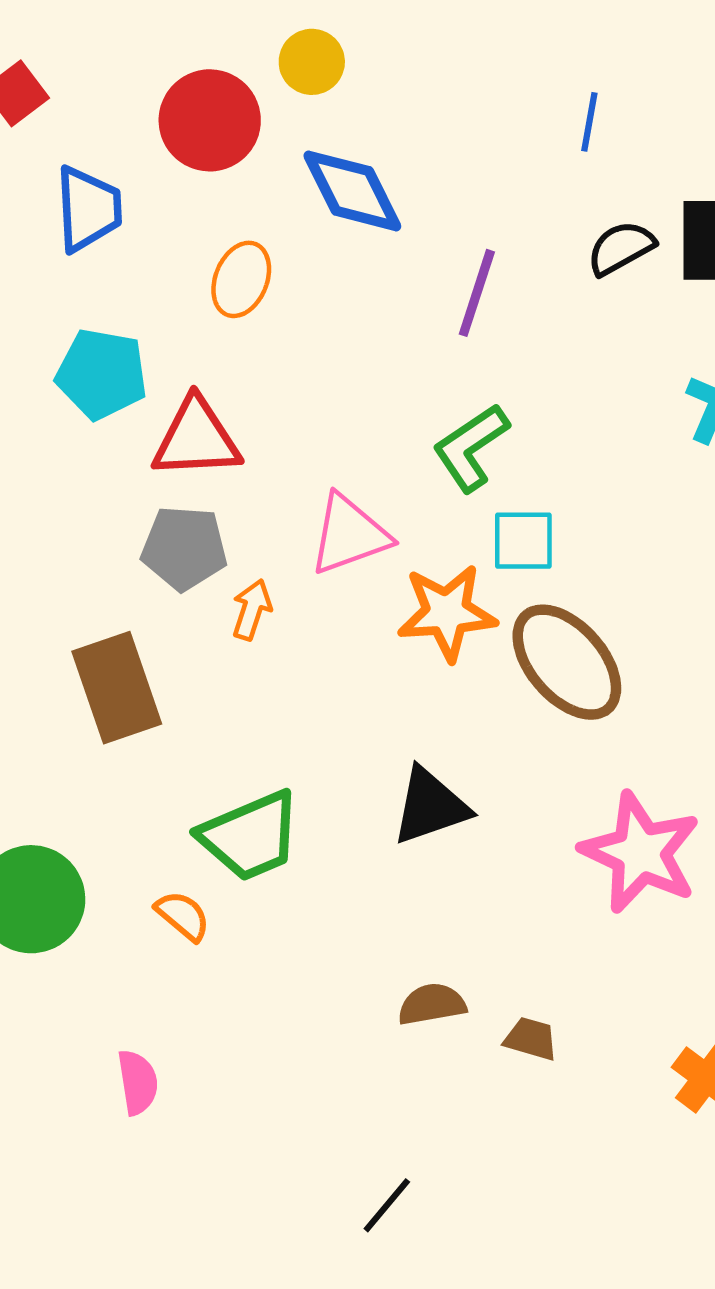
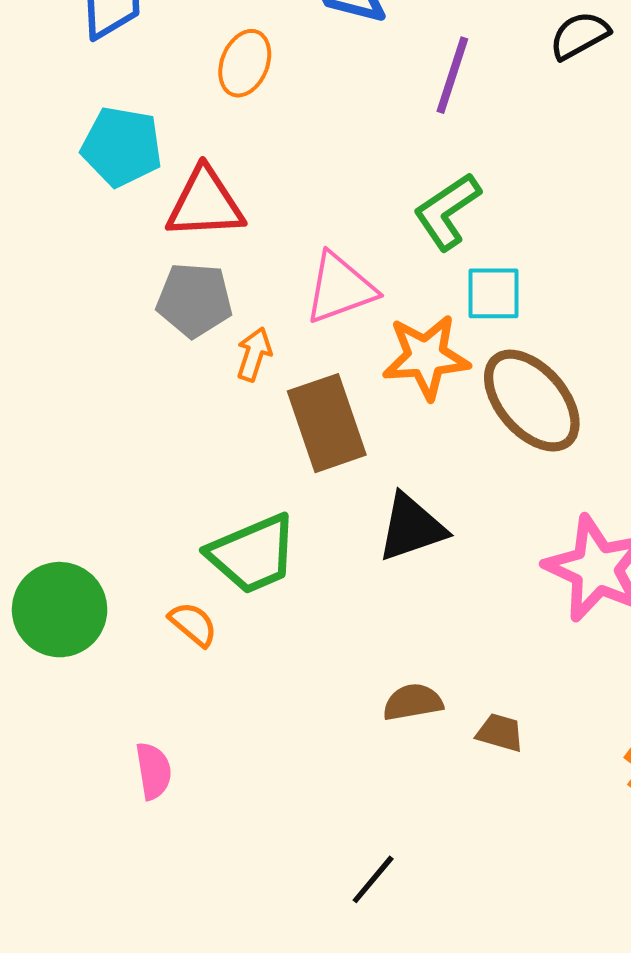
brown rectangle: (117, 688) -> (327, 423), moved

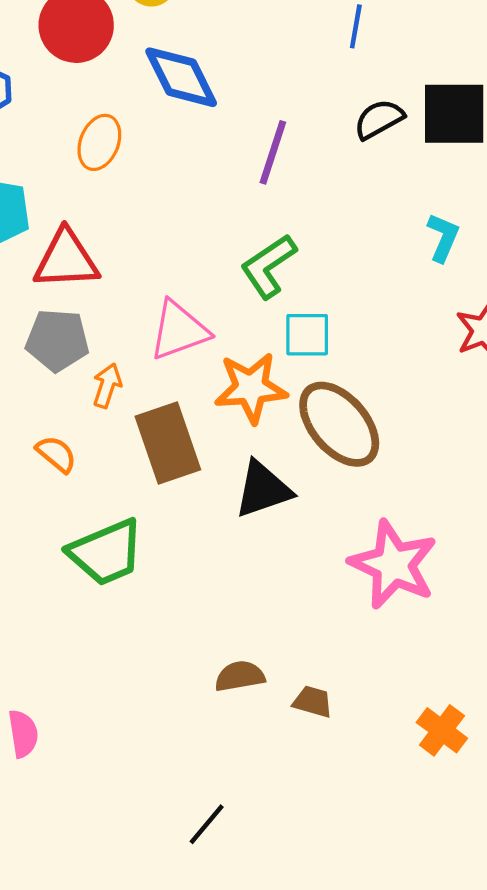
black triangle: (411, 528) -> (263, 489), moved
orange semicircle: (193, 624) -> (56, 454), moved

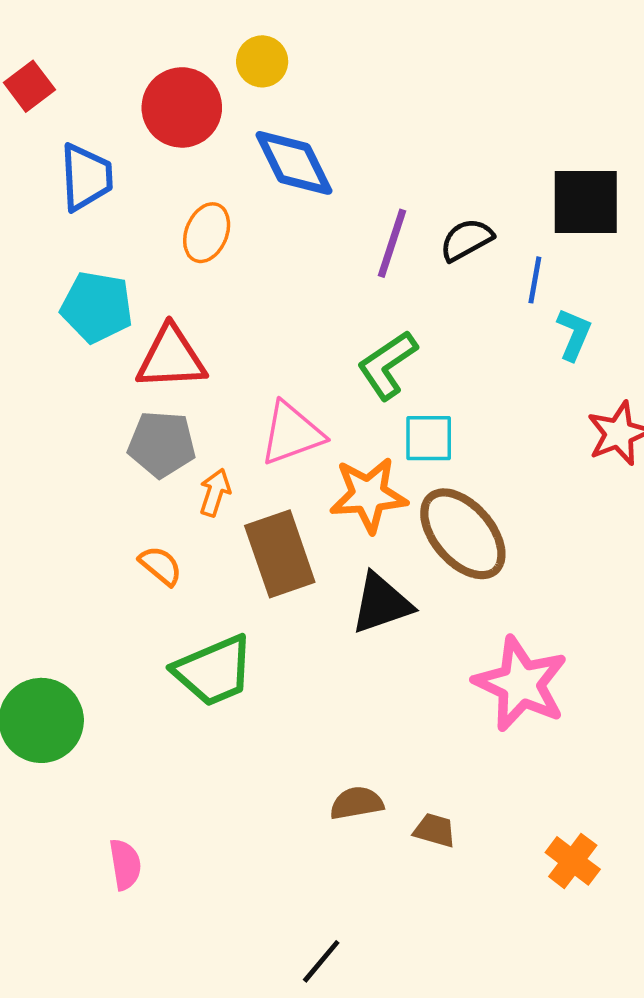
blue line: (356, 26) -> (535, 280), moved
black semicircle: (379, 119) -> (466, 240), moved

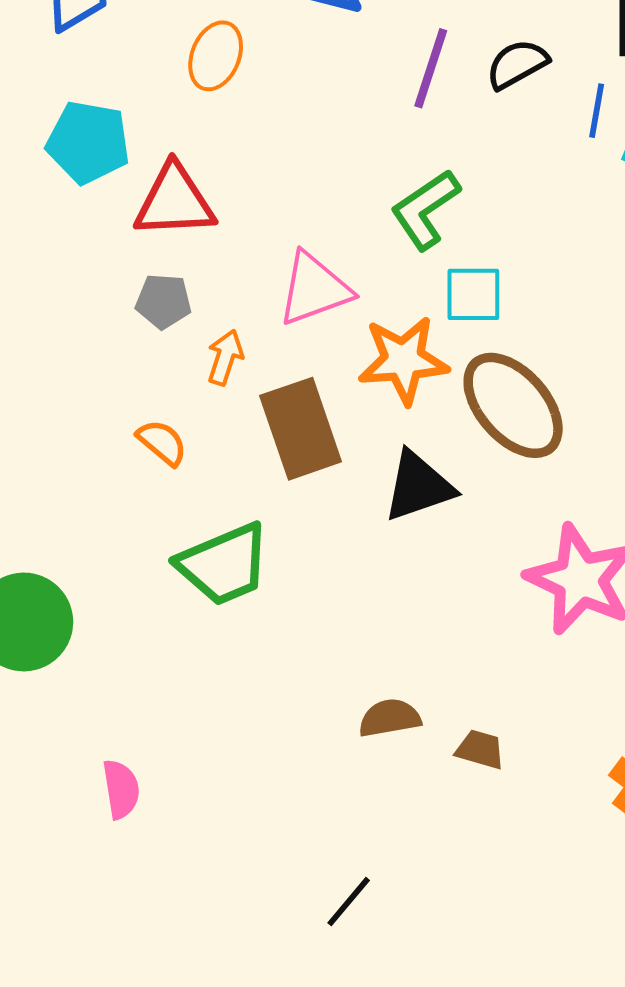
gray pentagon: (162, 444) -> (164, 301), size x0.7

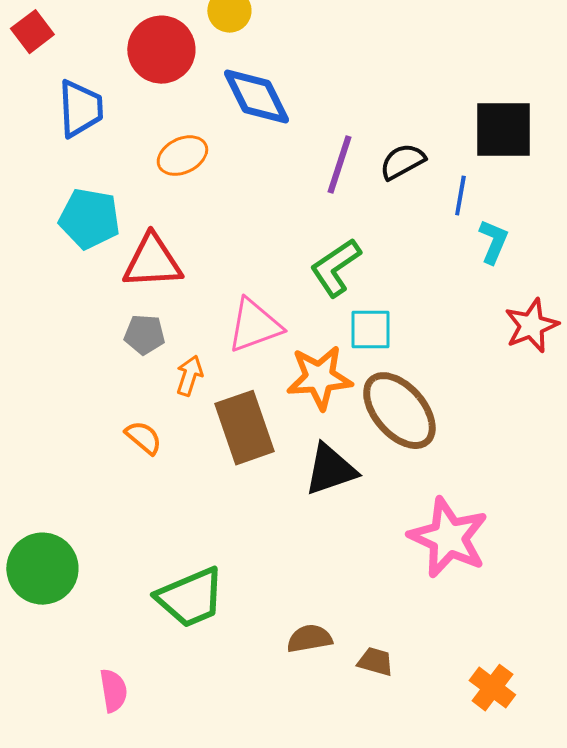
orange ellipse: (216, 56) -> (182, 156), turned 42
green trapezoid: (224, 564) -> (190, 598), moved

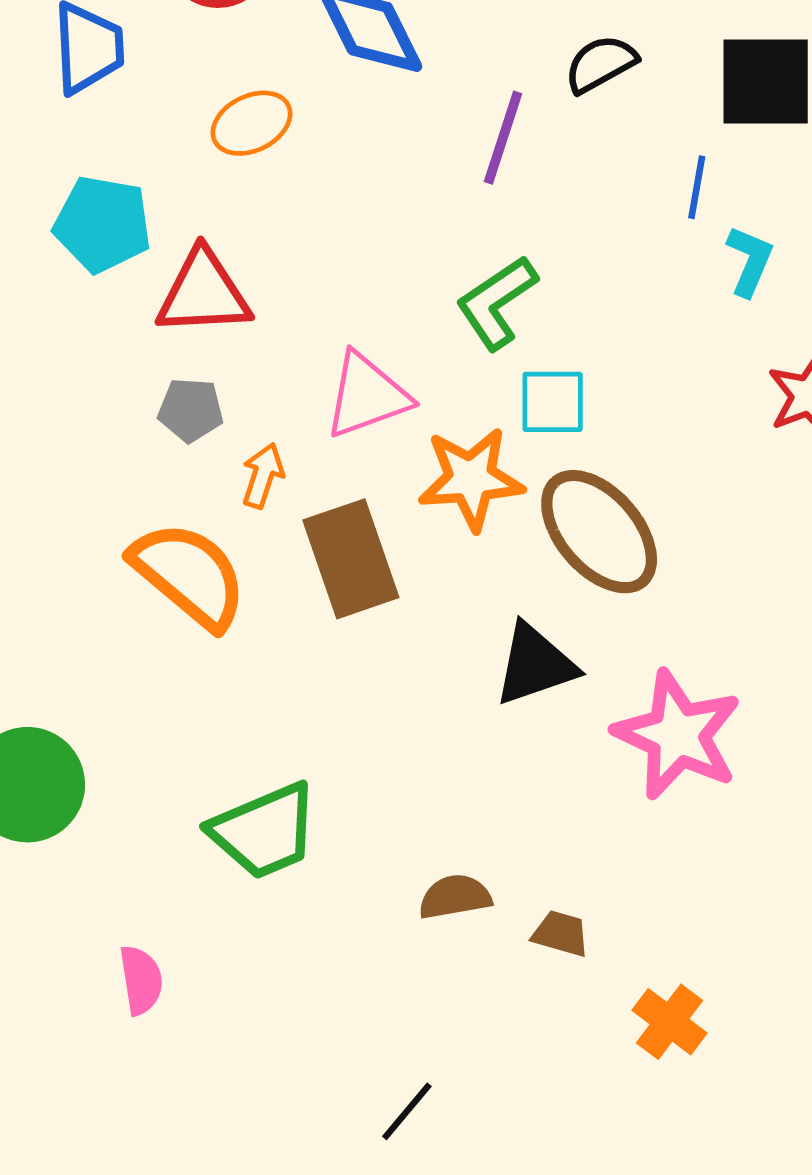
black semicircle: (402, 162) -> (601, 64), moved
orange semicircle: (143, 438) -> (189, 575), size x2.0
black triangle: (330, 470) -> (535, 665), moved
orange cross: (492, 688) -> (670, 1022), moved

